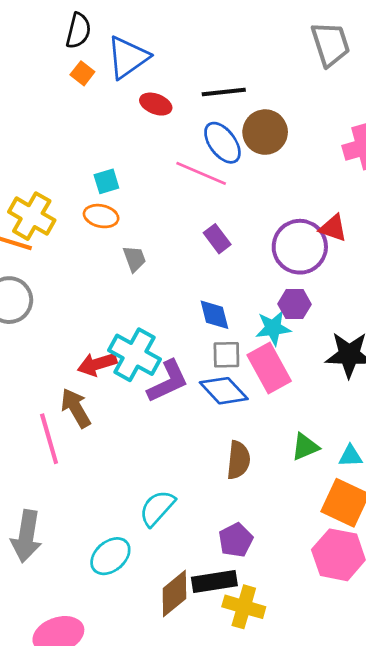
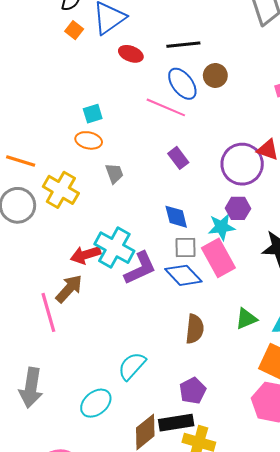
brown circle: (265, 132) -> (215, 75), size x0.7
yellow cross: (32, 216) -> (61, 190), moved
brown arrow: (76, 408) -> (69, 289), turned 72

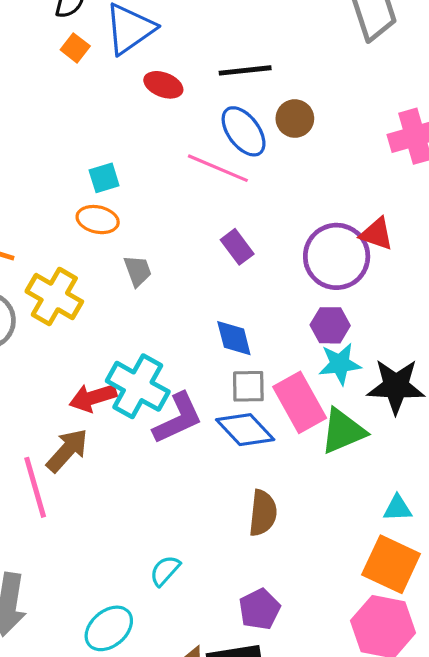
cyan star: (221, 227) -> (340, 364), moved
green triangle: (246, 319) -> (343, 431), moved, size x1.4
cyan semicircle: (132, 366) -> (165, 571), size x0.7

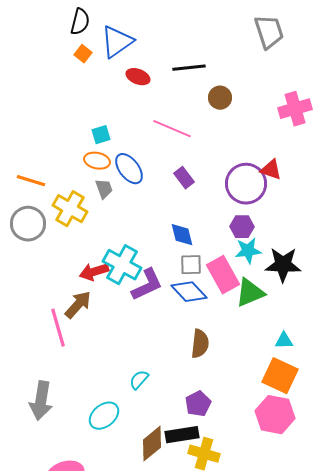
blue ellipse: (244, 131) -> (129, 169), moved
gray trapezoid: (138, 271) -> (104, 189), moved

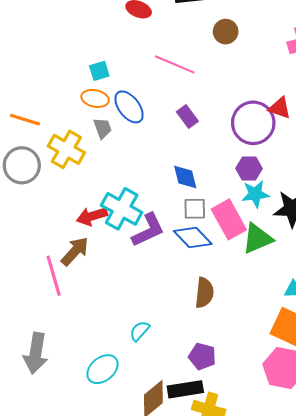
purple pentagon: (198, 404) -> (202, 356), turned -30

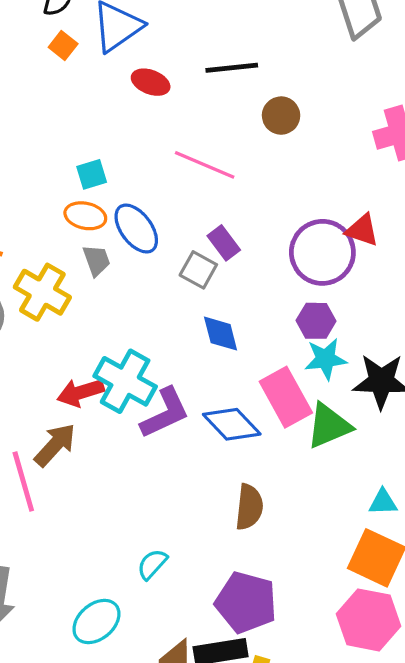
gray square: (195, 209) -> (198, 270), moved, turned 30
purple pentagon: (202, 356) -> (246, 602), size x1.5

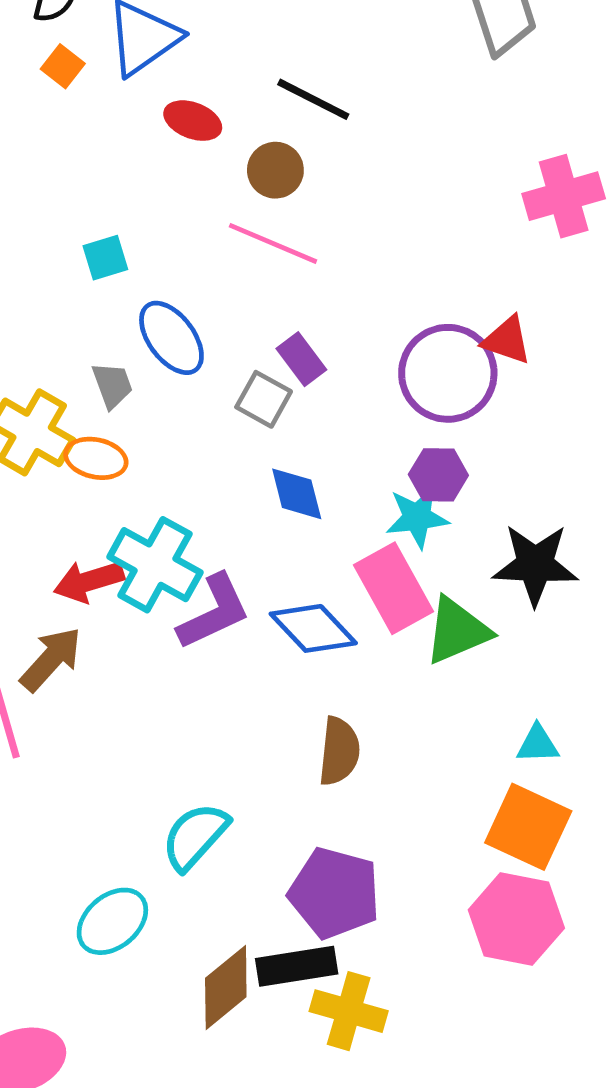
black line: (232, 68) -> (313, 99), turned 33
brown circle: (281, 116) -> (275, 170), moved
orange ellipse: (85, 216) -> (96, 458), moved
cyan star: (326, 359) -> (417, 517), moved
cyan semicircle: (152, 564) -> (195, 836), size x1.5

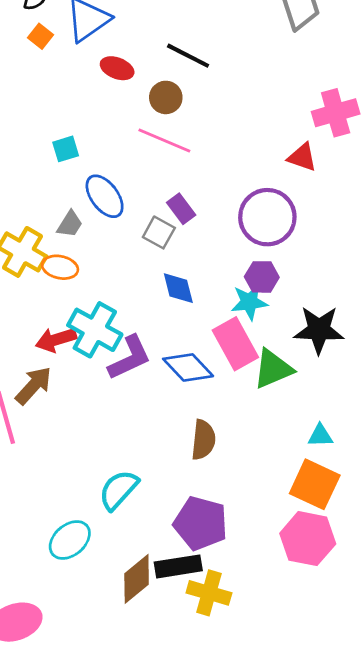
red triangle: (507, 340) -> (302, 157), moved
gray trapezoid: (112, 385) -> (70, 224), turned 52

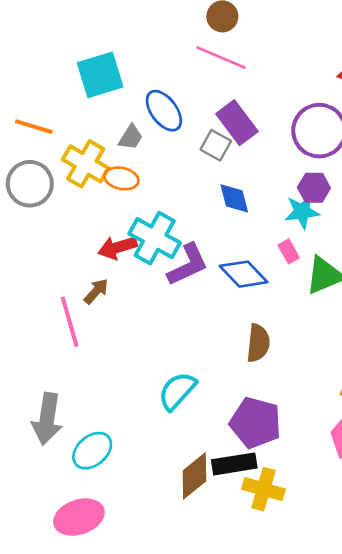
cyan square: (66, 149) -> (100, 75), moved, size x1.8
purple rectangle: (181, 209) -> (237, 123), size x1.5
pink rectangle: (235, 344) -> (289, 251), size x0.5
brown arrow: (34, 386) -> (96, 291), size x0.7
cyan ellipse: (70, 540) -> (92, 451), moved

